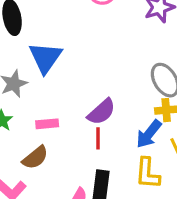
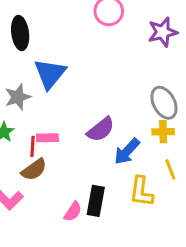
blue arrow: (149, 134) -> (127, 151), moved
red line: (98, 138) -> (33, 146), moved

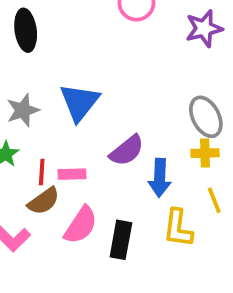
blue triangle: (50, 74) -> (79, 102), moved
pink rectangle: (47, 138) -> (72, 174), moved
blue arrow: (127, 151) -> (160, 178), turned -40
pink semicircle: (73, 212) -> (81, 225), moved, size x1.5

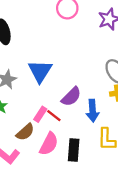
red line: (42, 172) -> (54, 116), moved, turned -49
pink rectangle: (72, 174) -> (40, 114), turned -49

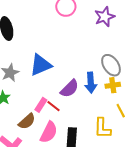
blue triangle: (40, 71) -> (41, 65), turned 35
blue arrow: (93, 111) -> (91, 83), moved

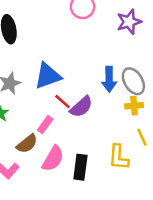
blue arrow: (91, 83) -> (109, 79), moved
red line: (53, 106) -> (62, 101), moved

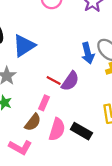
blue triangle: (48, 76) -> (24, 46), moved
black rectangle: (80, 167) -> (81, 131), turned -54

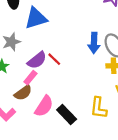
purple semicircle: (70, 81) -> (37, 60), moved
pink rectangle: (44, 103) -> (30, 78), moved

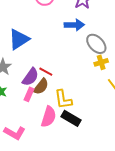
blue arrow: (94, 43) -> (74, 25), moved, turned -78
brown semicircle: (23, 93) -> (41, 87), moved
yellow L-shape: (99, 108) -> (63, 99), moved

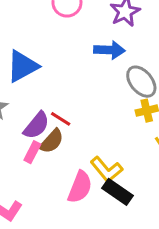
yellow L-shape: (63, 99) -> (106, 169), moved, turned -35
pink semicircle: (49, 117) -> (80, 187), moved
black rectangle: (71, 118) -> (117, 192), moved

